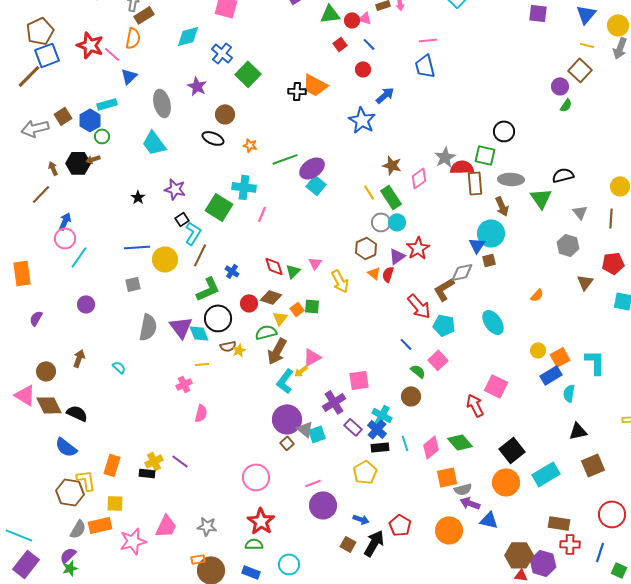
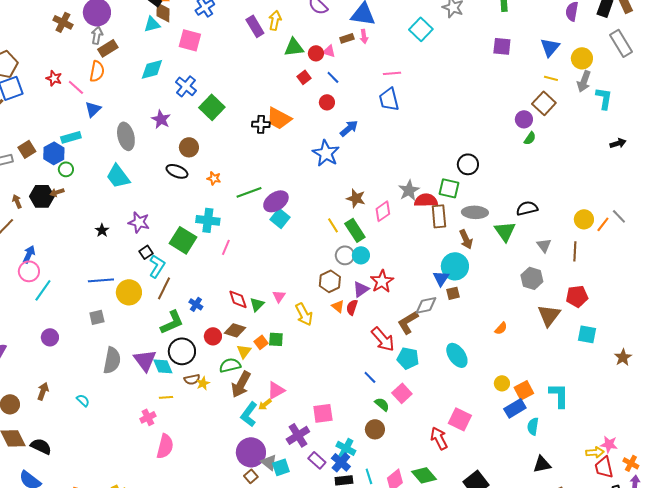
red star: (90, 45) -> (54, 78), size x0.6
brown triangle: (585, 282) -> (549, 315), size x1.4
pink semicircle: (201, 413) -> (165, 446), size x1.4

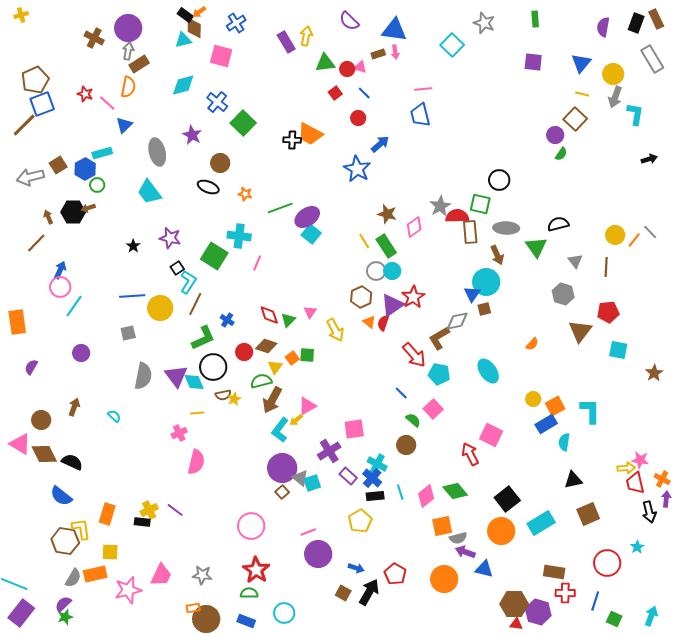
purple triangle: (361, 289) -> (392, 305), size x1.4

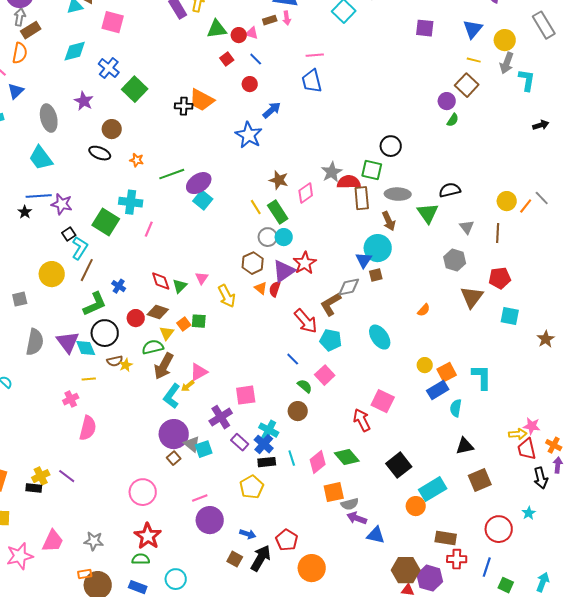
blue line: (132, 296) -> (39, 196), moved
orange circle: (501, 531) -> (416, 506), moved, size x0.7
orange circle: (444, 579) -> (312, 568), moved

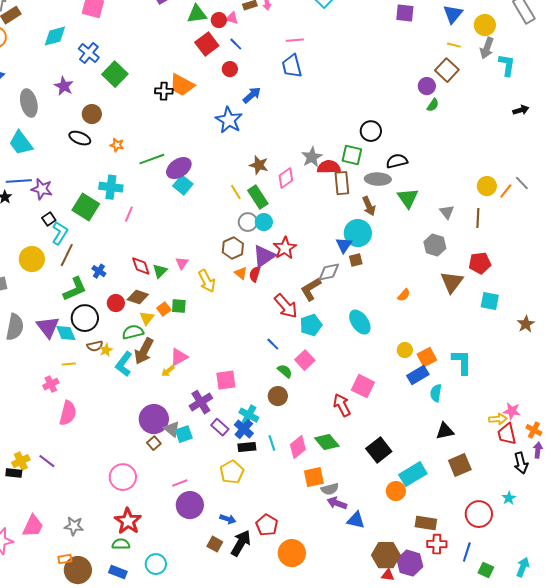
red square: (227, 59) -> (207, 44), size x1.6
black semicircle: (450, 190) -> (397, 161), moved
cyan pentagon: (331, 340) -> (311, 325), turned -30
cyan L-shape: (172, 396) -> (124, 364), moved

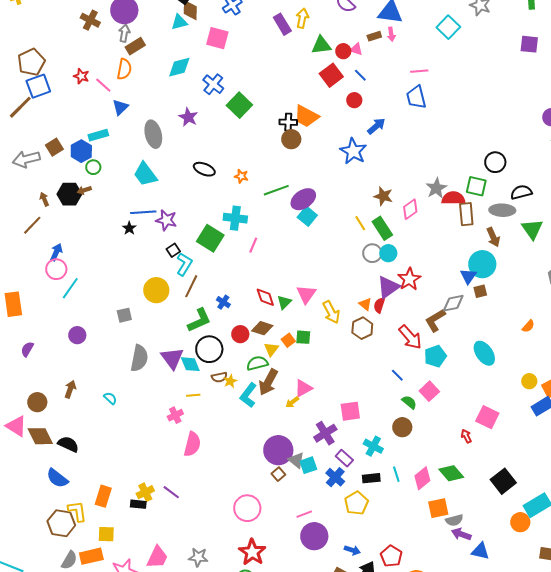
brown circle: (92, 114) -> (291, 139), moved
brown hexagon: (233, 248) -> (362, 328), moved
pink triangle: (182, 263) -> (306, 294), size x1.5
red arrow: (342, 405) -> (466, 436), size x0.6
blue cross: (244, 429) -> (335, 477), moved

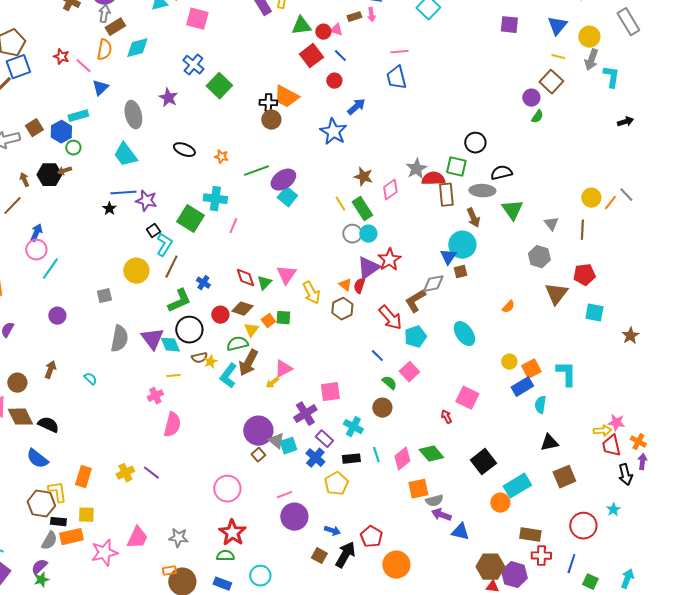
cyan diamond: (179, 67) -> (137, 48), moved
black rectangle: (138, 504) -> (58, 522), moved

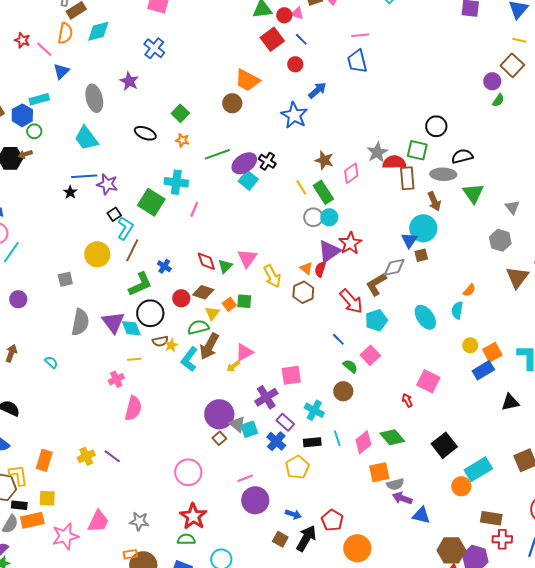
green square: (219, 86) -> (180, 113), moved, size x0.7
black cross: (268, 103) -> (267, 161), moved, turned 30
cyan semicircle: (540, 405) -> (457, 310), moved
black triangle: (549, 443) -> (510, 402), moved

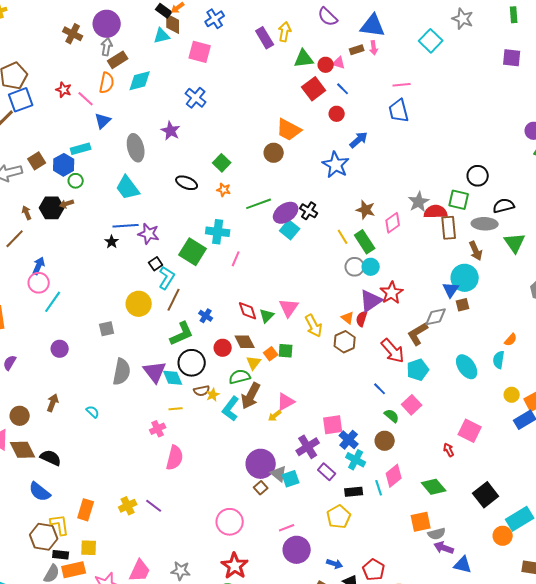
brown diamond: (203, 292) -> (245, 342), turned 45
blue cross: (276, 441) -> (349, 440), moved
pink diamond: (363, 442) -> (394, 476), moved

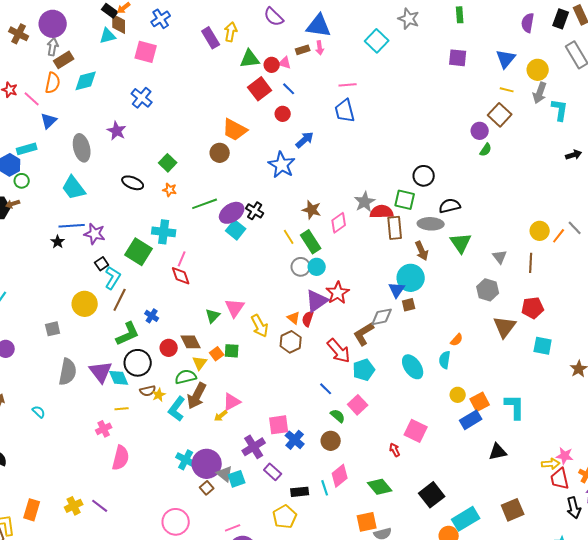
red diamond: (248, 311) -> (181, 276), moved
cyan cross: (356, 460) -> (186, 460), moved

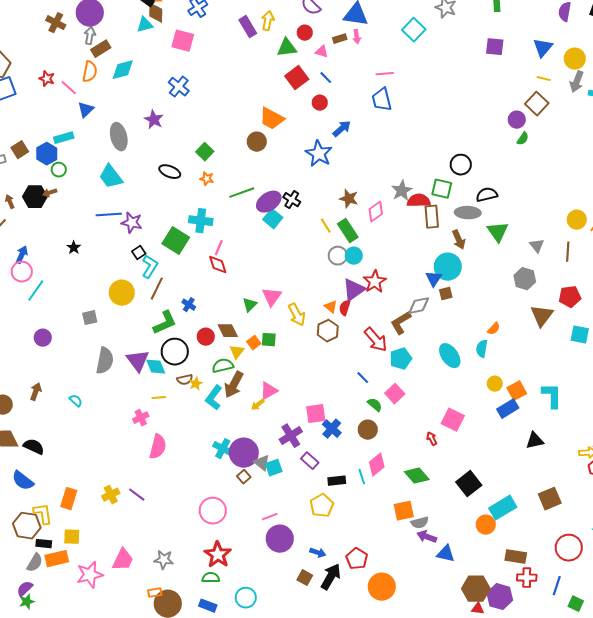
red circle: (272, 65) -> (305, 33), moved
black star: (58, 242) -> (74, 248), moved

